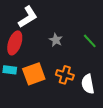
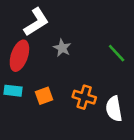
gray star: (56, 40) -> (62, 48), moved
orange square: (34, 74) -> (44, 96), size x0.6

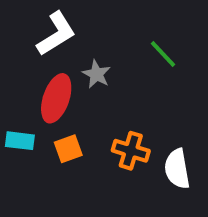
green line: (117, 53) -> (163, 54), moved
red ellipse: (19, 56) -> (56, 98), moved

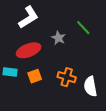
gray star: (96, 74) -> (58, 38), moved
red ellipse: (56, 98) -> (29, 50), turned 50

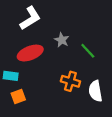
green line: (83, 28) -> (88, 51), moved
orange square: (35, 76) -> (18, 97), moved

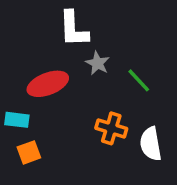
white L-shape: (30, 18) -> (74, 29), moved, turned 120

